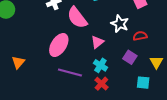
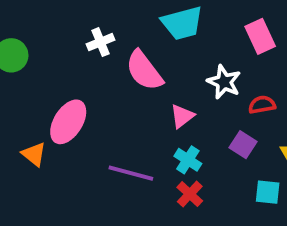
pink ellipse: (59, 45) -> (68, 122), moved
orange triangle: (18, 62) -> (34, 154), turned -32

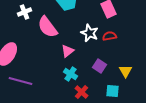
red semicircle: (262, 105) -> (110, 36), moved
purple line: (131, 173) -> (20, 81), moved
red cross: (190, 194) -> (82, 92), moved

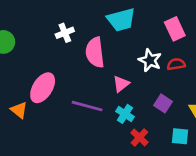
pink semicircle: (48, 27) -> (95, 52), turned 30
purple line: (20, 81) -> (87, 106), moved

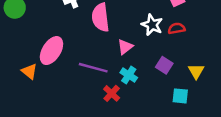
red cross: (139, 137) -> (112, 93), moved

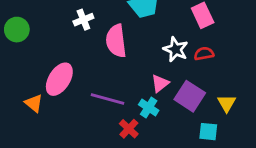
pink triangle: (125, 47) -> (160, 83), moved
purple square: (164, 65) -> (190, 96), size x1.5

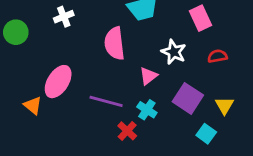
white cross: (83, 20) -> (64, 17), moved
red semicircle: (204, 54) -> (217, 56), moved
pink triangle: (160, 83) -> (148, 76), moved
cyan square: (208, 132) -> (206, 134), turned 30

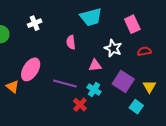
pink semicircle: (115, 43) -> (71, 42), size x0.6
pink triangle: (148, 76) -> (95, 65), turned 32

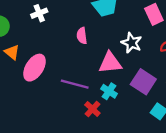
pink triangle: (95, 65) -> (110, 63), size x1.5
orange triangle: (13, 87) -> (12, 52), moved

